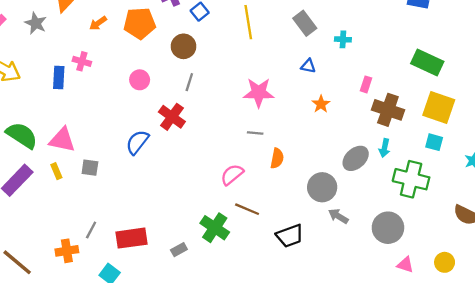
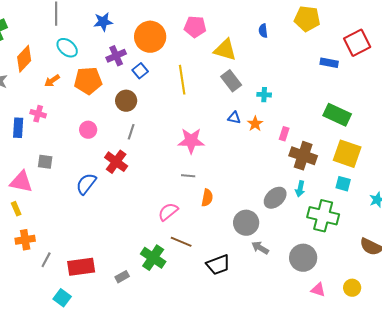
orange star: (321, 104) -> (255, 124), moved
gray square: (90, 168) -> (45, 162), moved
orange cross: (67, 251) -> (25, 240), moved

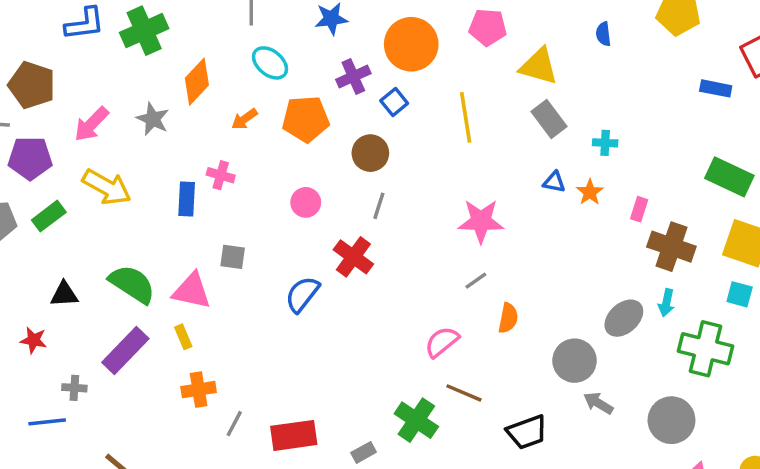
gray line: (188, 176) -> (476, 281), turned -40

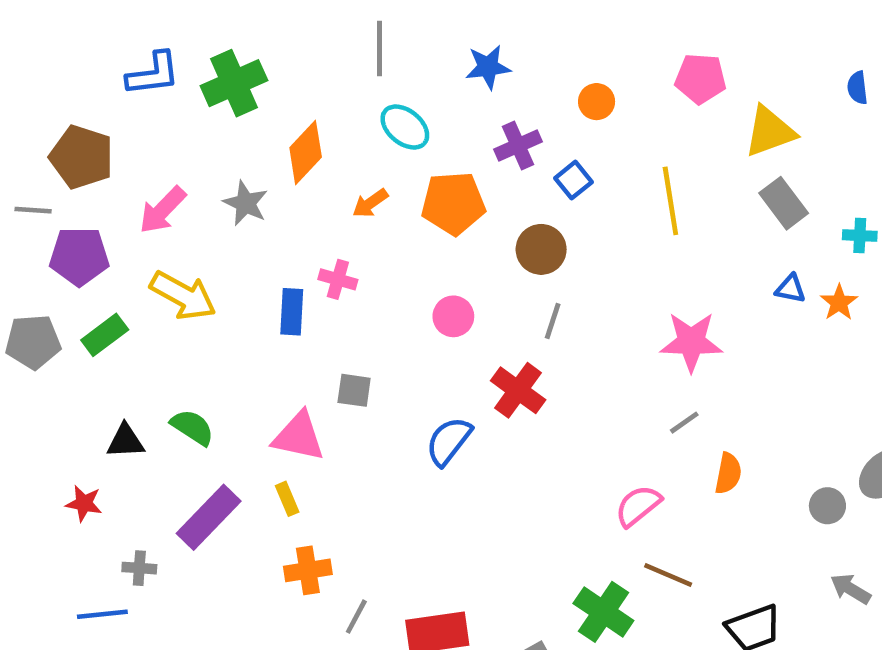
orange circle: (411, 44) -> (597, 102), size x0.5
yellow triangle: (539, 66) -> (770, 132), turned -36
green semicircle: (132, 284) -> (192, 427), moved, size x0.7
gray circle: (575, 361) -> (827, 506), moved, size x0.6

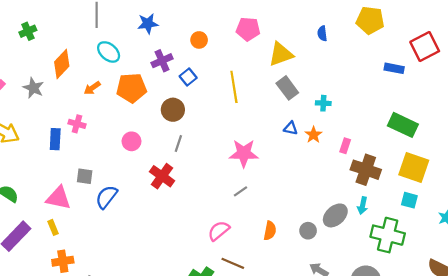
green cross: (234, 83) -> (28, 31), size x0.6
blue semicircle: (449, 441) -> (106, 197), moved
orange semicircle: (728, 473) -> (270, 231), moved

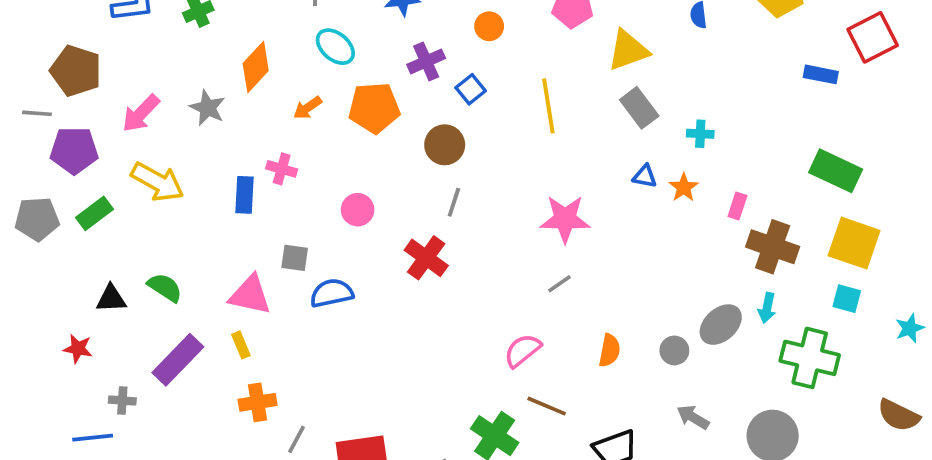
pink circle: (131, 141) -> (358, 210), moved
blue semicircle: (106, 197) -> (332, 293), turned 40

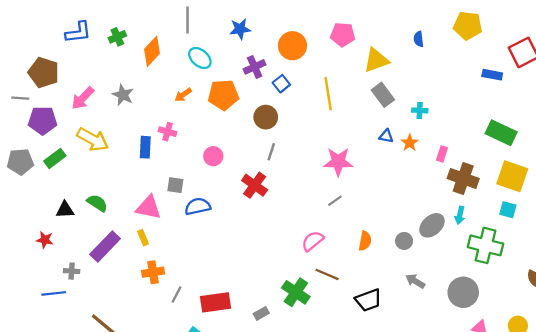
orange circle: (489, 26) -> (292, 46), size x1.6
orange diamond: (256, 67) -> (152, 51), moved

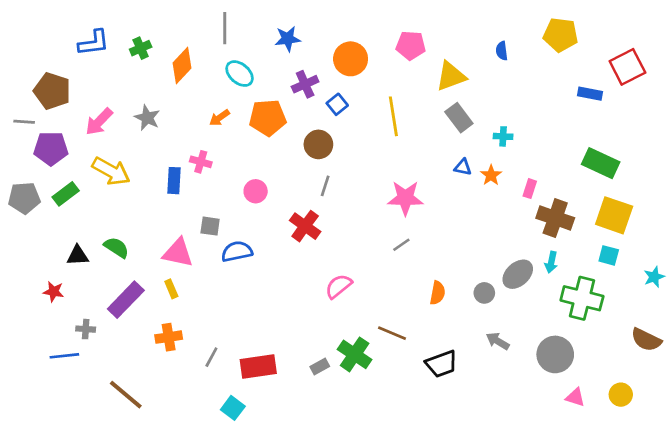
pink semicircle: (313, 241) -> (339, 286), moved
orange cross: (153, 272) -> (169, 337), moved
gray rectangle: (261, 313) -> (320, 366), moved

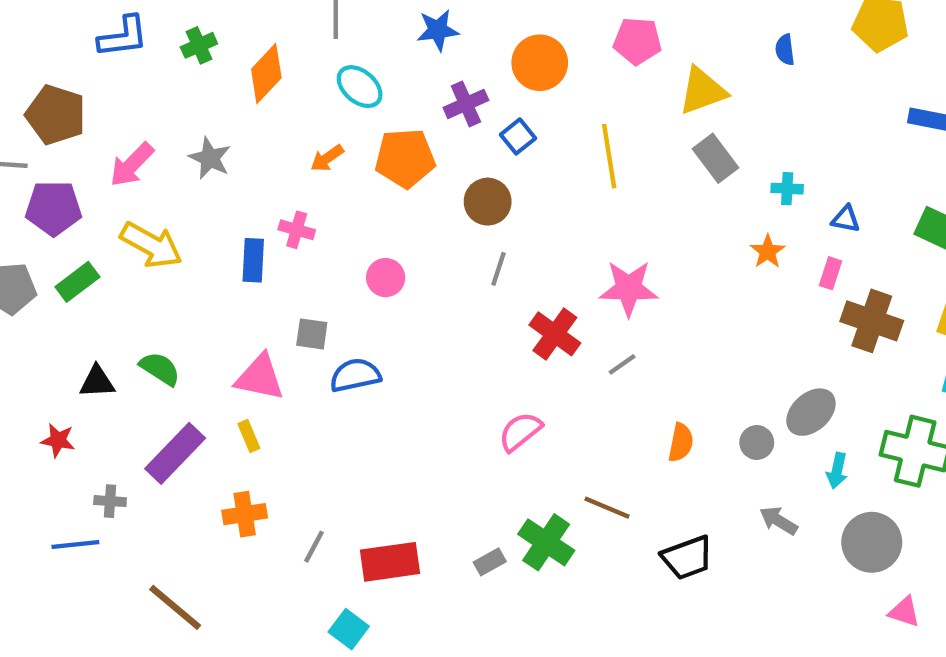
blue triangle: (463, 167) -> (846, 219), moved
red cross: (305, 226) -> (555, 334), moved
cyan arrow: (551, 262) -> (837, 471), moved

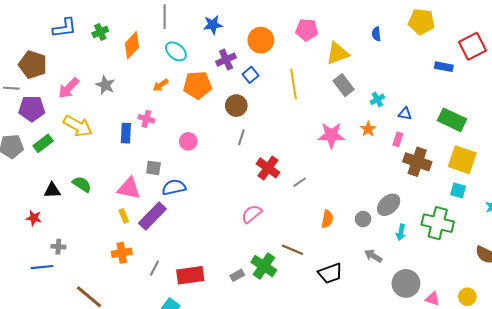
cyan cross: (787, 189) -> (377, 99), turned -32
pink star: (629, 288) -> (331, 135), moved
purple rectangle: (175, 453) -> (152, 216), moved
gray circle: (872, 542) -> (406, 283), moved

